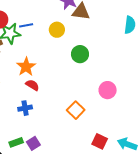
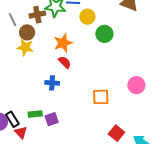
yellow circle: (57, 30) -> (87, 17), moved
green circle: (80, 54) -> (104, 34), moved
orange square: (76, 110) -> (101, 97), turned 30

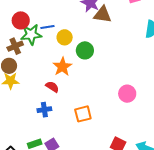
orange star: (63, 43) -> (62, 67), moved
orange square: (101, 97) -> (83, 114), moved

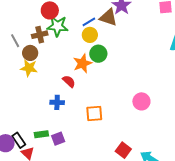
brown triangle: (103, 15) -> (108, 17), moved
blue line: (47, 27) -> (89, 22), moved, turned -32
green circle: (85, 50) -> (98, 54), moved

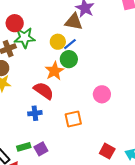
blue line: (89, 22) -> (70, 44), moved
red semicircle: (69, 81) -> (44, 91), size x1.5
pink circle: (141, 101) -> (102, 94), moved

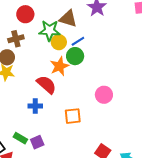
brown triangle: (74, 22) -> (68, 19), moved
green star: (25, 38) -> (49, 31), moved
yellow circle: (58, 42) -> (59, 42), moved
green rectangle: (24, 147) -> (20, 138), turned 40

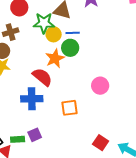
blue line: (78, 41) -> (73, 33), turned 32
blue cross: (35, 106) -> (32, 99), size x1.5
green rectangle: (20, 138) -> (18, 139), moved, turned -32

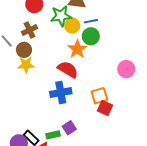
red square: (101, 143) -> (105, 108), moved

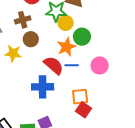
blue line: (91, 21) -> (72, 65), moved
brown circle: (24, 50) -> (31, 39), moved
pink circle: (126, 69) -> (100, 65), moved

